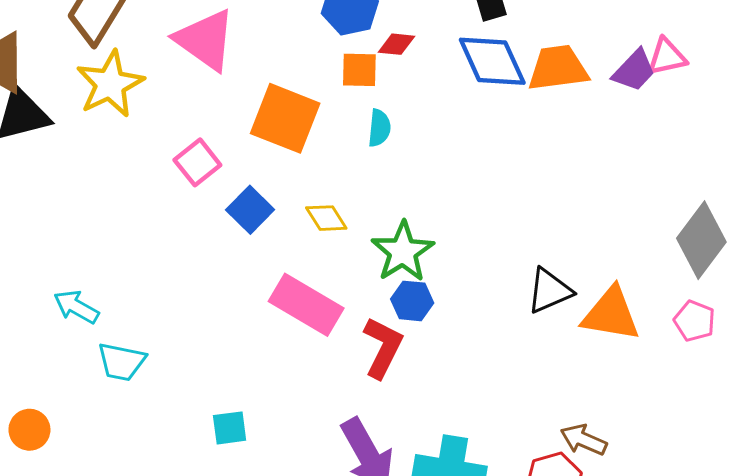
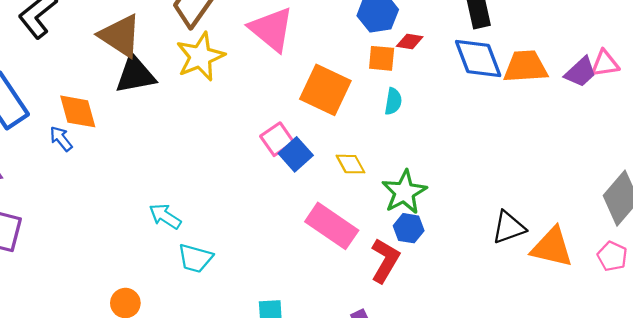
pink square: (197, 162) -> (277, 139), moved

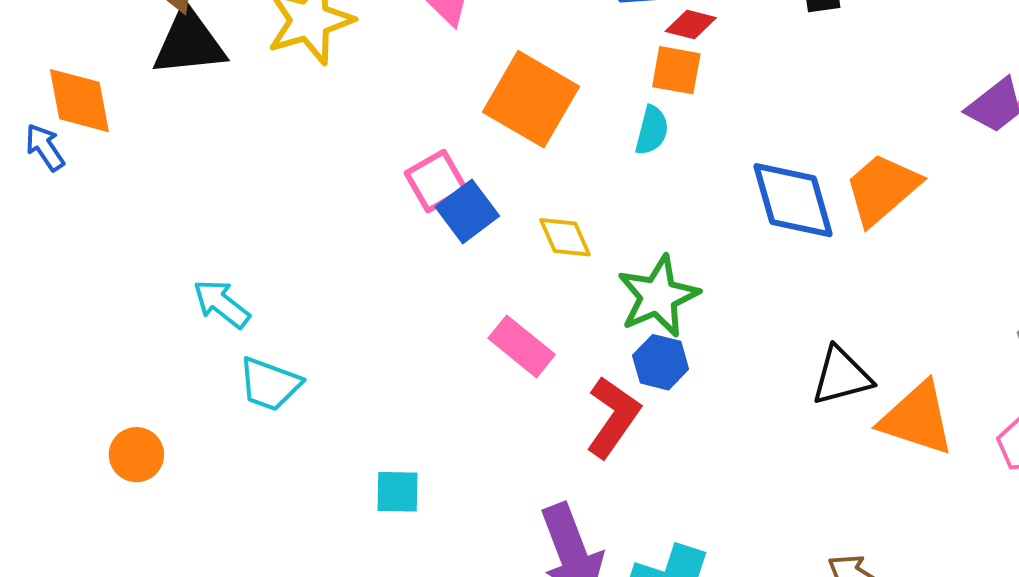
orange square: (382, 58) -> (676, 70), moved
blue diamond: (478, 59) -> (793, 200), moved
orange trapezoid: (525, 67) -> (882, 189), moved, turned -42
pink rectangle: (332, 226) -> (522, 346), size x0.7

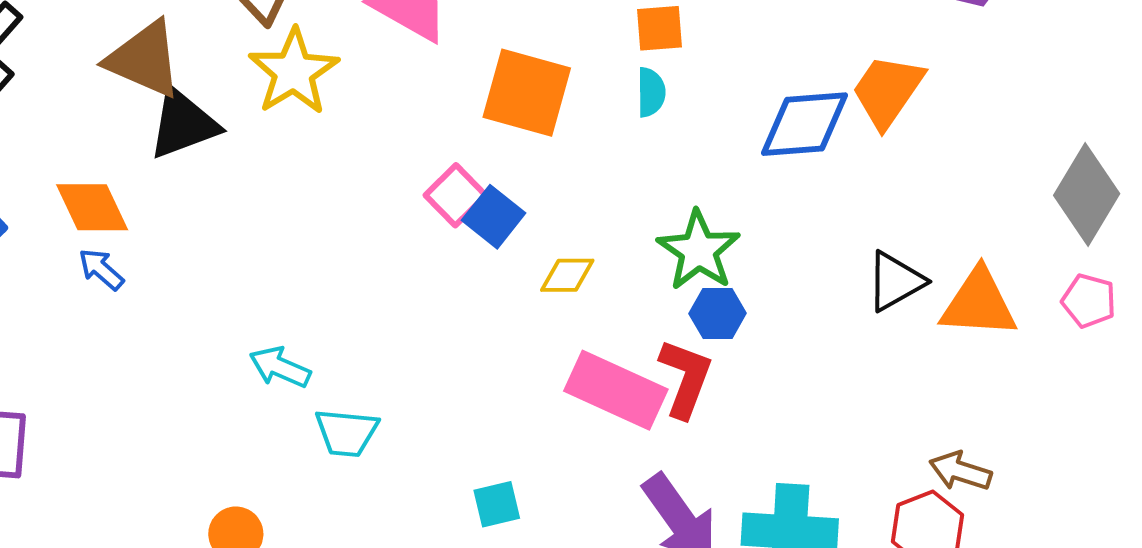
blue arrow: (45, 147) -> (101, 269), moved
blue diamond: (793, 200) -> (804, 124), turned -64
yellow diamond: (565, 237) -> (567, 275), moved, turned -52
pink rectangle: (522, 346) -> (616, 390), moved, size x1.5

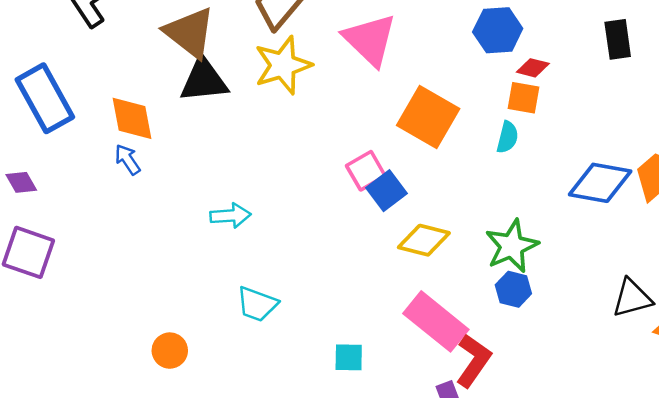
yellow diamond: (567, 275) -> (424, 240), size x1.4
cyan arrow: (280, 367) -> (230, 216), moved, turned 138
red L-shape: (686, 378) -> (473, 361), moved
cyan square: (497, 504) -> (349, 357), moved

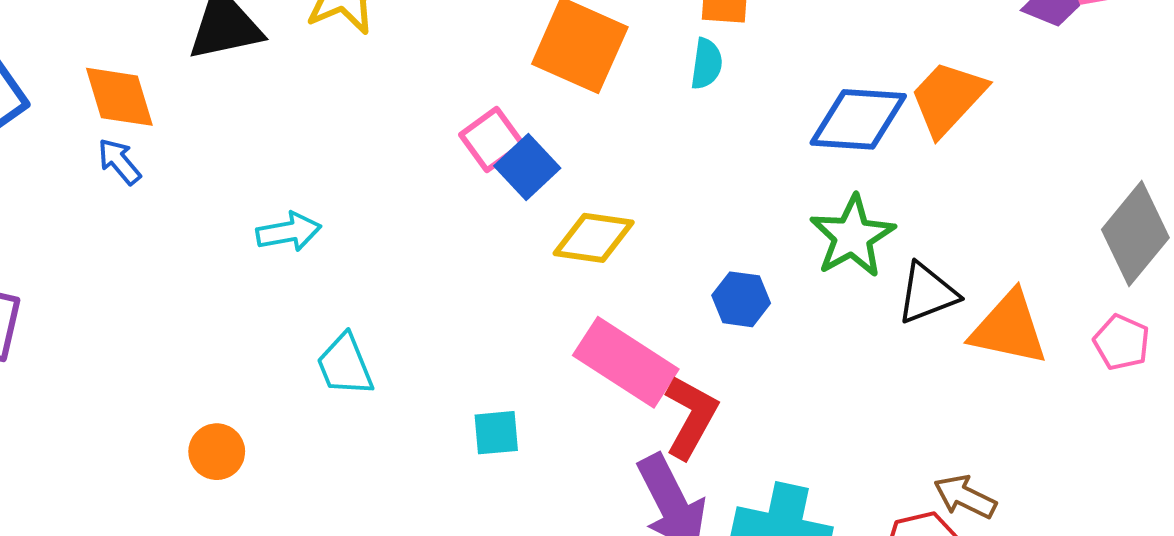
green star: (512, 246) -> (852, 236), moved
cyan trapezoid: (257, 304) -> (345, 365), turned 54

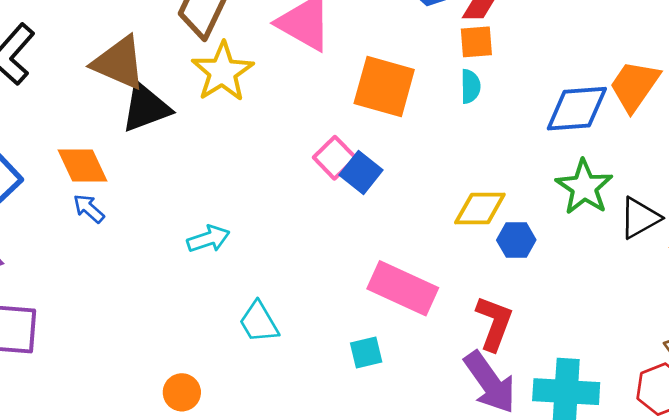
yellow diamond: (594, 238) -> (480, 208), moved
pink rectangle: (626, 362) -> (403, 288), moved

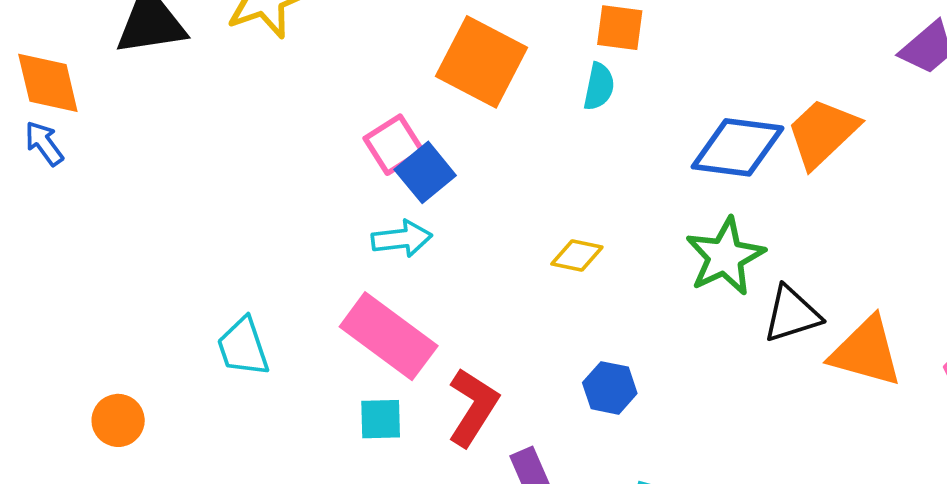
yellow diamond: (480, 208) -> (577, 255), size x0.7
cyan arrow: (208, 239) -> (402, 239), moved
blue hexagon: (516, 240) -> (610, 388), moved
pink rectangle: (403, 288) -> (389, 336), moved
red L-shape: (494, 323) -> (473, 407), moved

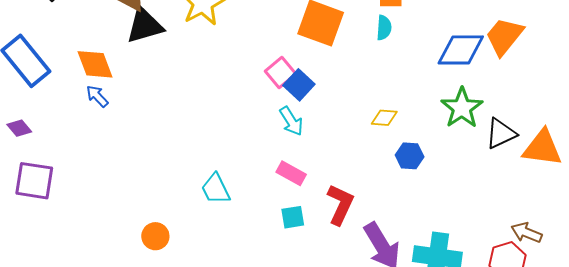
cyan arrow: (402, 239) -> (291, 121), turned 72
pink rectangle: (389, 336) -> (291, 173), size x0.6
blue hexagon: (610, 388) -> (410, 156), moved

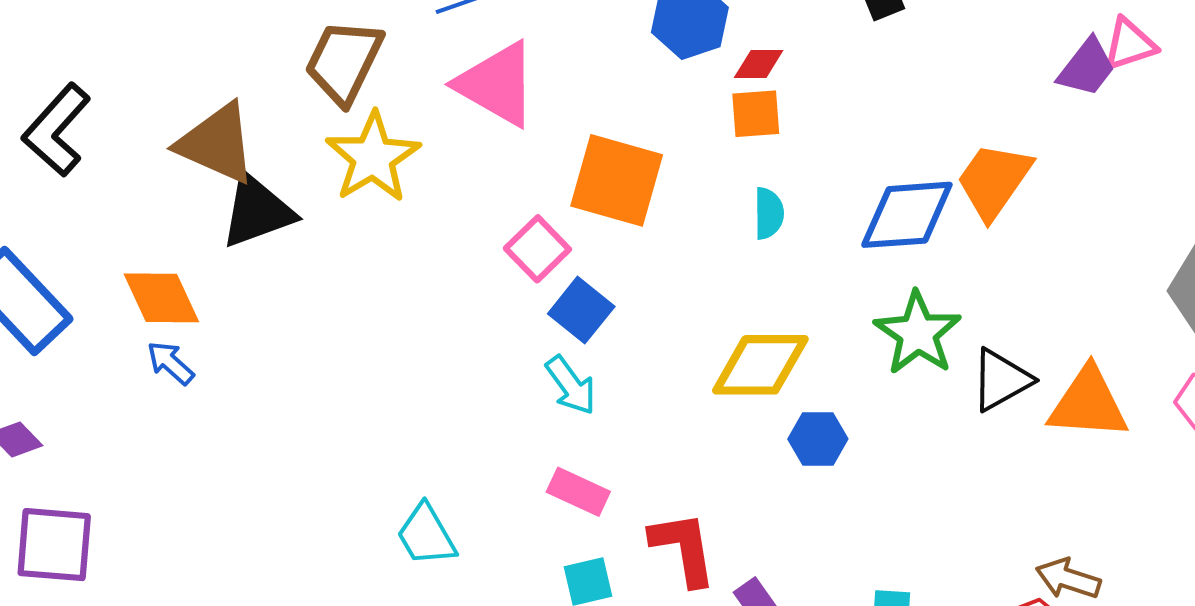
cyan semicircle: (384, 28) -> (769, 213), moved
pink square: (280, 73) -> (537, 249), moved
yellow diamond: (384, 118) -> (760, 365), size x1.8
red L-shape: (340, 204) -> (683, 548), turned -30

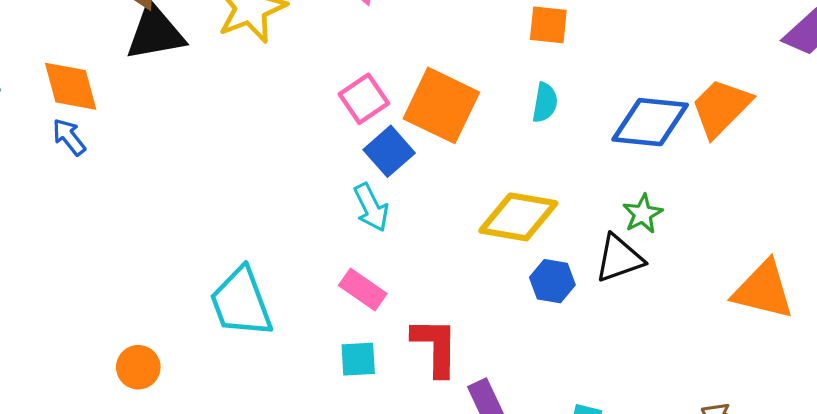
orange square: (617, 180) -> (441, 105), moved
green star: (918, 333) -> (643, 214), size x0.6
black triangle: (1001, 380) -> (619, 258), moved
cyan trapezoid: (426, 535) -> (241, 302), size x1.4

